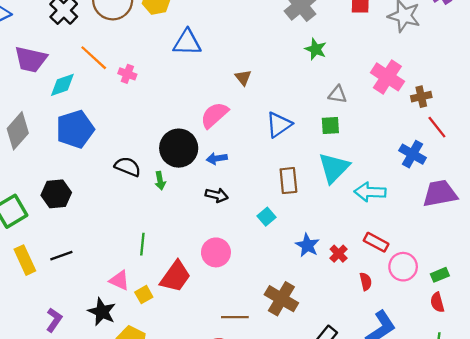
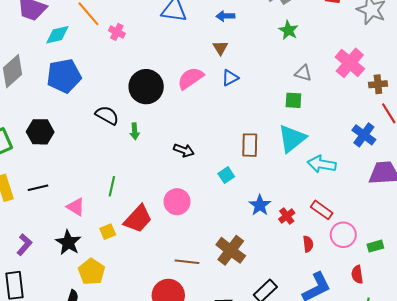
blue triangle: (279, 125) -> (230, 78), moved, size x0.7
black circle: (179, 148) -> (146, 87), moved
blue arrow: (217, 158) -> (225, 16), moved
pink triangle: (119, 280) -> (76, 207), moved
red semicircle: (437, 302) -> (357, 274), moved

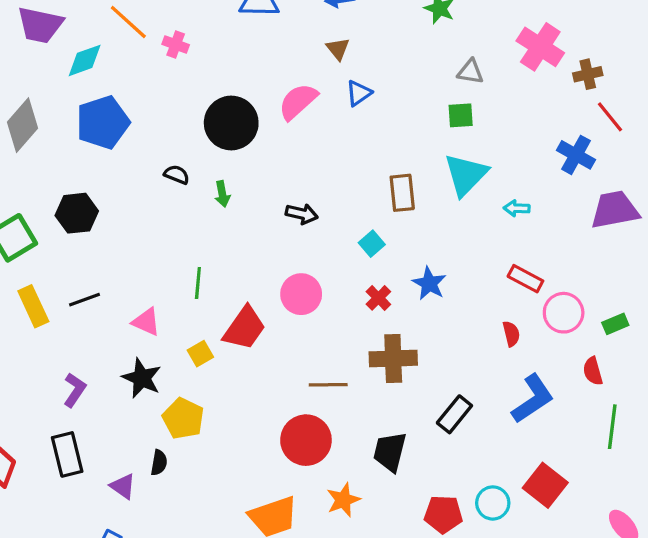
black semicircle: (107, 115) -> (177, 175), size x0.7
cyan arrow: (322, 164) -> (517, 208), size x0.6
red cross: (287, 216) -> (378, 298), moved
brown cross: (231, 250) -> (393, 359), turned -32

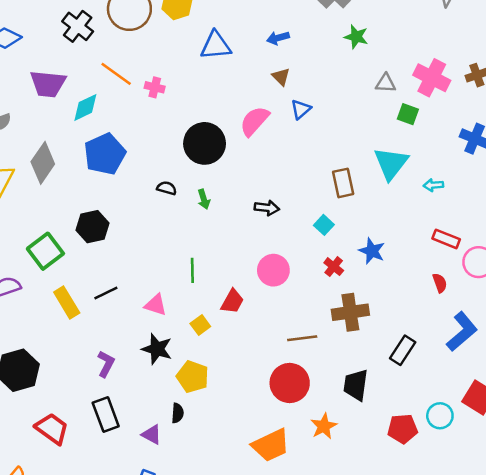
pink cross: (540, 47) -> (432, 78), moved
green square: (461, 115) -> (408, 114), moved, turned 30
red trapezoid: (244, 328) -> (232, 301), size x0.7

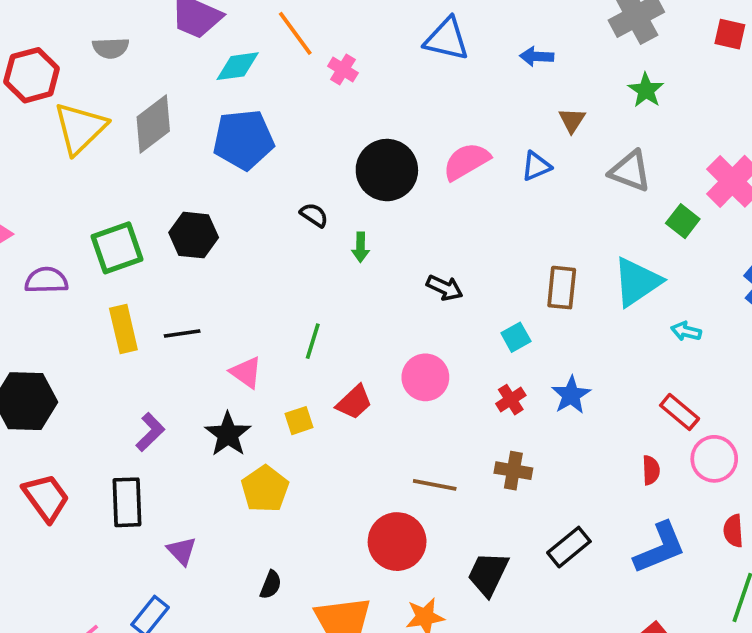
brown triangle: (281, 77) -> (572, 120), moved
gray triangle: (386, 83) -> (630, 171), moved, size x1.4
brown cross: (350, 312) -> (513, 471), size x0.7
black semicircle: (178, 413) -> (271, 585), moved

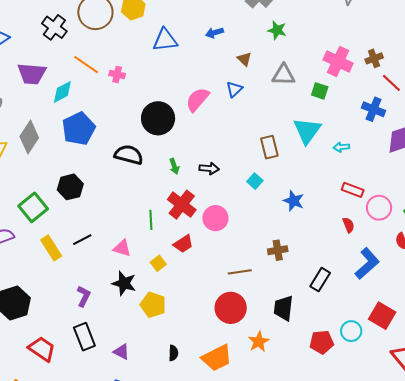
black semicircle: (314, 215) -> (129, 155), size x1.8
green arrow: (361, 247) -> (174, 166), moved
red cross: (511, 400) -> (182, 205), moved, size x1.8
red trapezoid: (354, 402) -> (183, 244), turned 30

